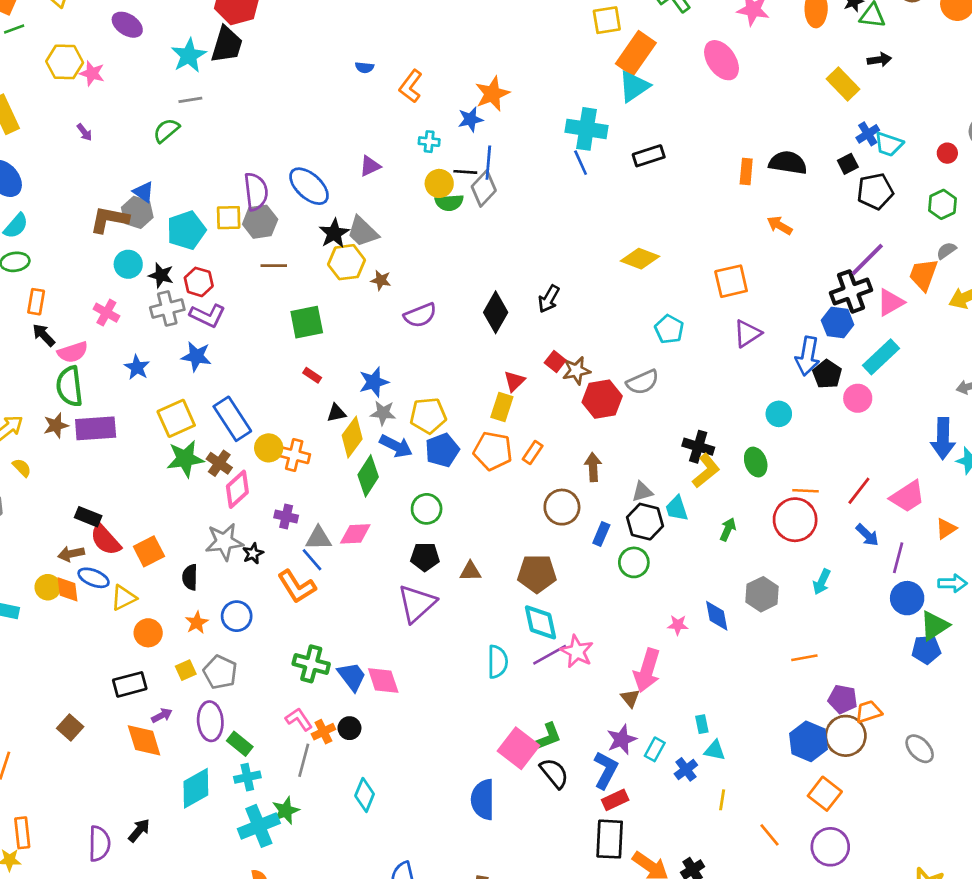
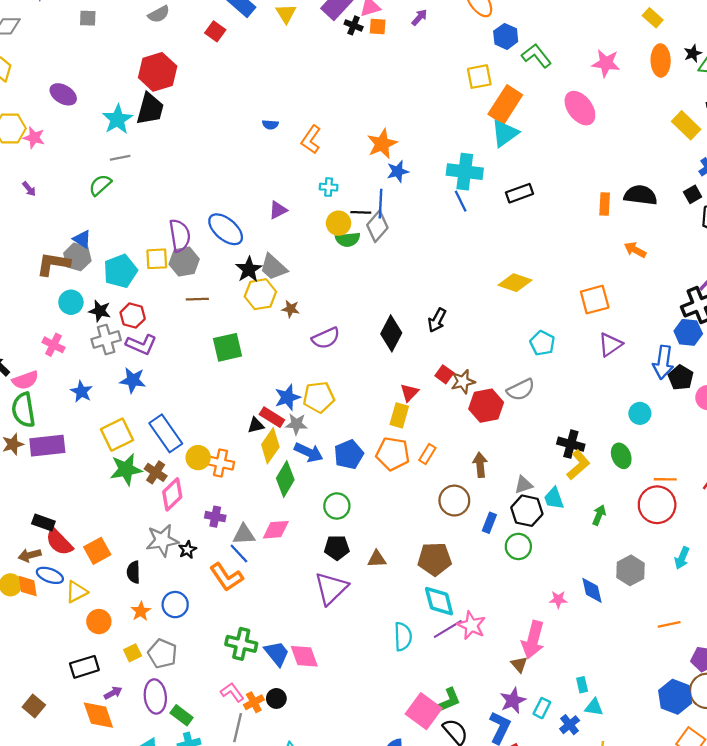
blue star: (470, 119) -> (398, 171), moved
red rectangle: (312, 375) -> (272, 417), moved, size x1.5
yellow pentagon: (428, 416) -> (319, 397), moved

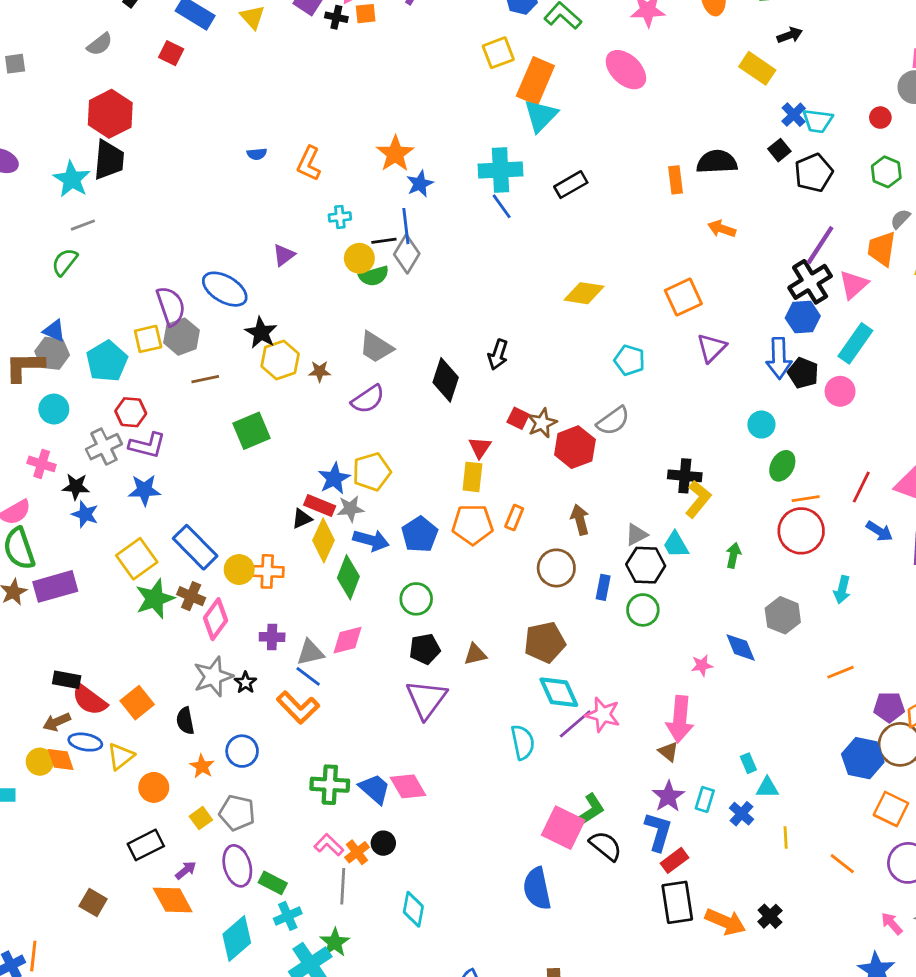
gray trapezoid: (273, 267) -> (376, 347), moved
black star: (100, 311) -> (76, 487), moved
green ellipse: (621, 456) -> (782, 466), moved, turned 60

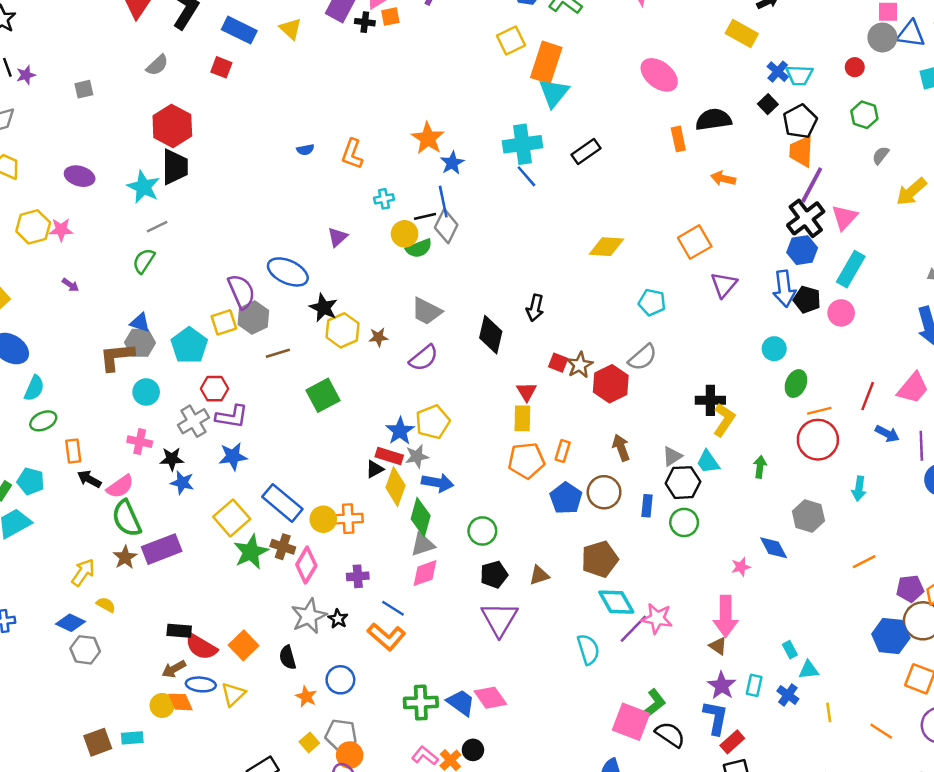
pink ellipse: (626, 70) -> (659, 75), moved
orange trapezoid: (882, 249) -> (801, 151), moved
blue pentagon: (420, 534) -> (566, 498), moved
gray triangle: (310, 653) -> (423, 545), moved
orange circle: (154, 787) -> (350, 755), moved

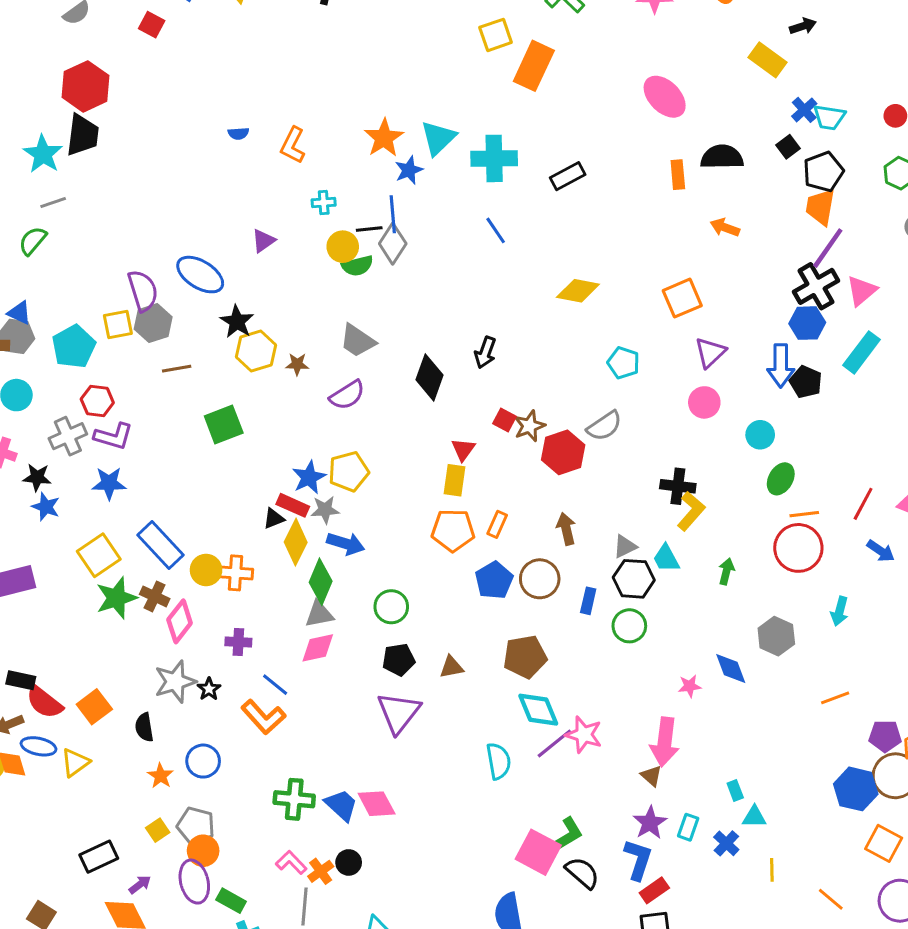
cyan triangle: (554, 93) -> (438, 138), moved
blue line: (526, 176) -> (496, 230), moved
pink circle: (841, 313) -> (704, 402), moved

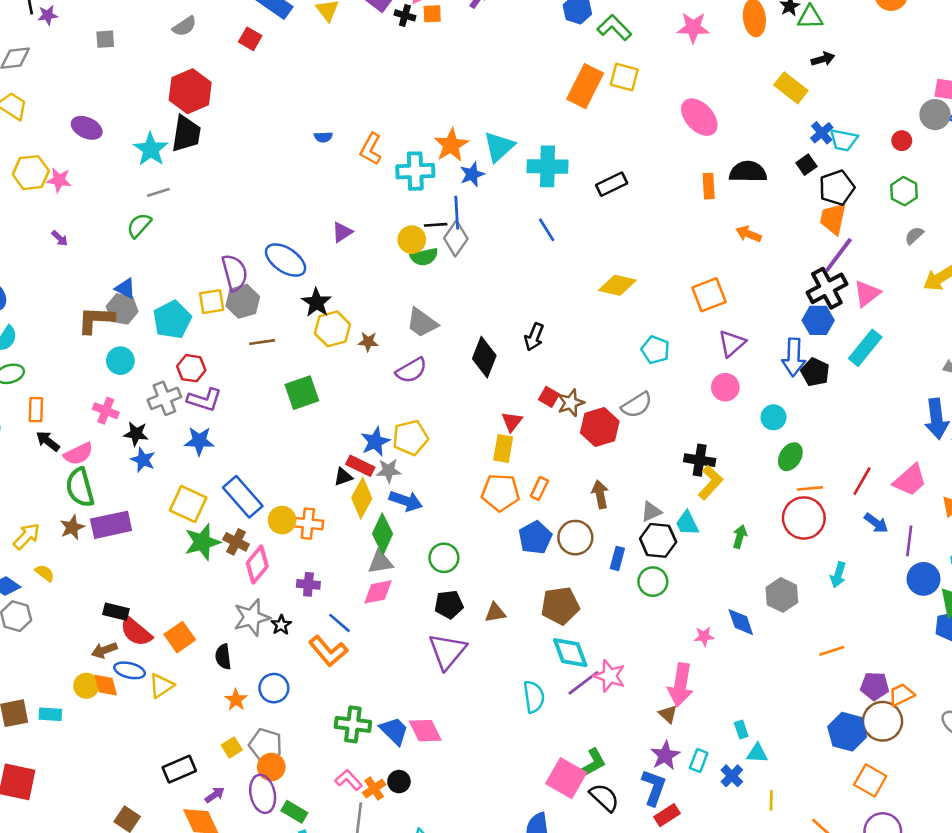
yellow square: (496, 35) -> (624, 77), moved, turned 32
cyan cross: (324, 203) -> (415, 171), moved, size x1.8
yellow square: (99, 555) -> (188, 504), turned -33

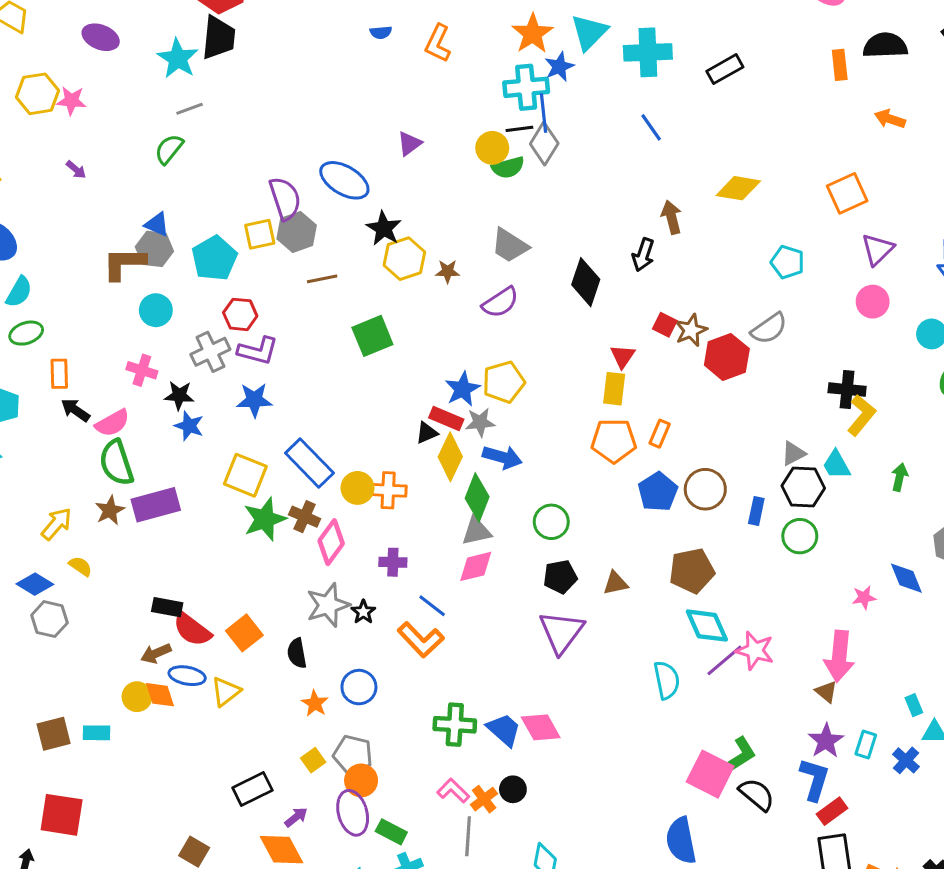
cyan cross: (415, 171) -> (526, 87), moved
brown arrow: (600, 494) -> (672, 217), moved

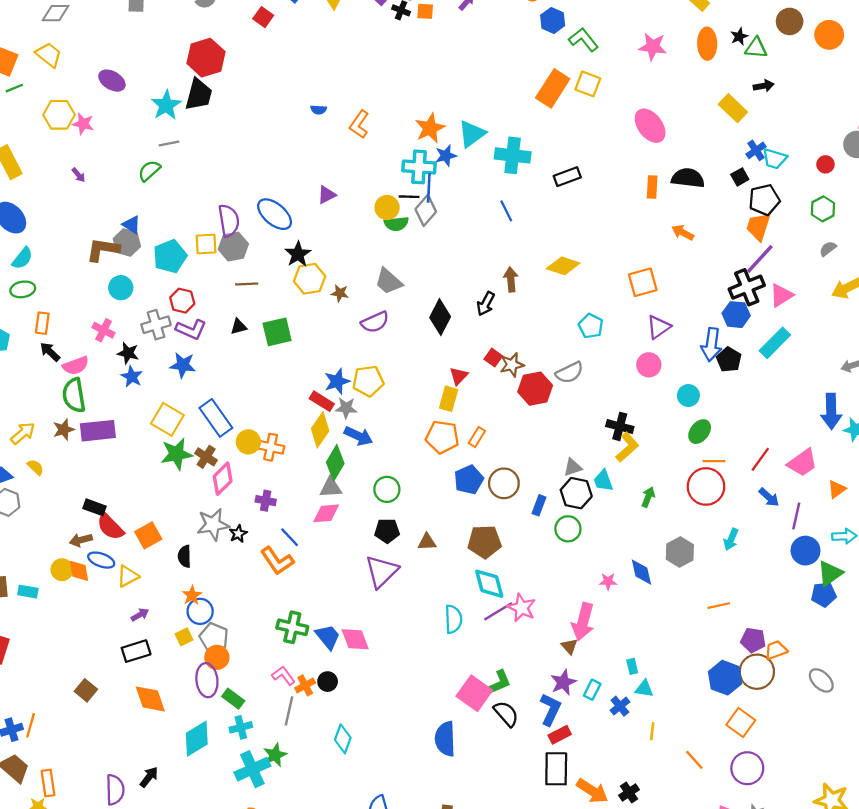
black triangle: (427, 433) -> (239, 327), moved
blue circle: (359, 687) -> (200, 611), moved
purple arrow: (296, 817) -> (140, 615), moved

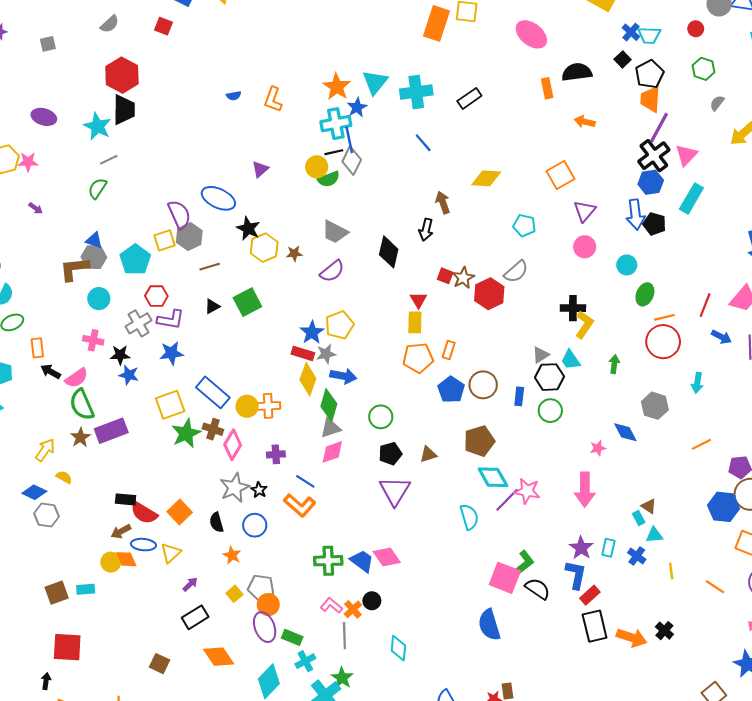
yellow square: (167, 419) -> (170, 405), turned -36
blue circle: (200, 611) -> (255, 525), moved
brown triangle: (569, 646) -> (649, 506), moved

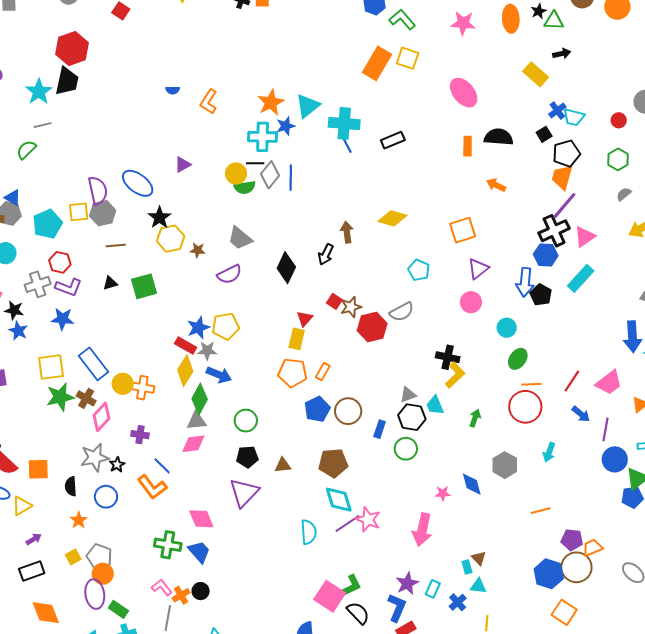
blue line: (349, 140) -> (291, 178), moved
blue line: (423, 143) -> (346, 144), moved
orange square: (180, 512) -> (38, 469), turned 30
pink diamond: (387, 557) -> (201, 519), moved

